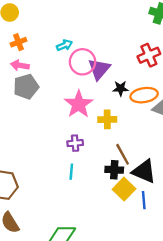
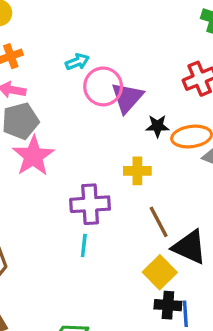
pink star: (79, 104) -> (33, 156), moved
purple cross: (75, 143) -> (90, 204), size x1.6
black cross: (114, 170) -> (168, 305), moved
blue line: (144, 200) -> (185, 314), moved

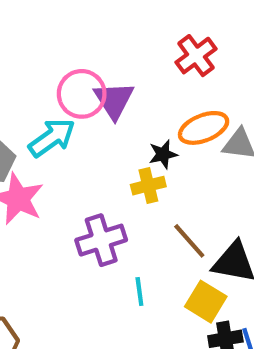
cyan arrow: (77, 62) -> (52, 138), moved, size x1.6
black star: (157, 126) -> (163, 154), moved
cyan line: (84, 245) -> (139, 292), moved

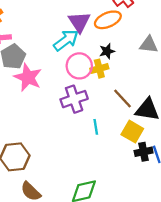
pink circle: (82, 94) -> (79, 66), moved
orange ellipse: (204, 128) -> (108, 20), moved
cyan arrow: (52, 138) -> (66, 40), moved

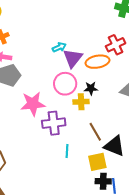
cyan arrow: (66, 40) -> (59, 47), moved, size x0.6
pink circle: (79, 66) -> (65, 84), moved
pink star: (28, 77) -> (33, 104), moved, turned 30
yellow square: (132, 132) -> (97, 162), turned 36

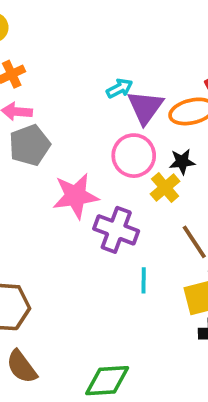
yellow cross: (81, 102) -> (165, 188), turned -35
purple cross: (54, 123) -> (116, 230), turned 30

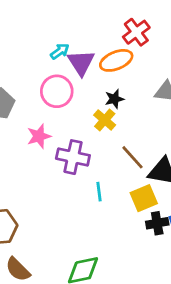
pink circle: (134, 156) -> (57, 91), moved
pink star: (76, 196) -> (39, 136), size x0.7

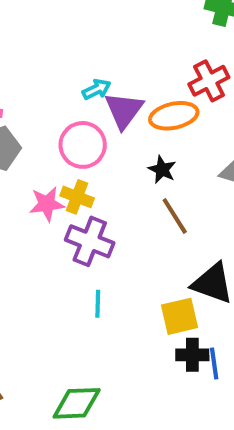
black star: (114, 99) -> (162, 170), turned 30
yellow cross: (105, 120) -> (77, 197), moved, turned -30
brown line: (132, 157) -> (175, 216), moved
cyan line: (99, 192) -> (98, 304), moved

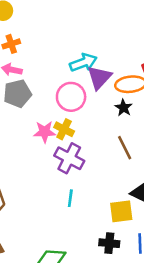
cyan arrow: (96, 89) -> (83, 63), size x1.5
black star: (162, 170) -> (123, 108), moved
black cross: (192, 355) -> (109, 243), moved

